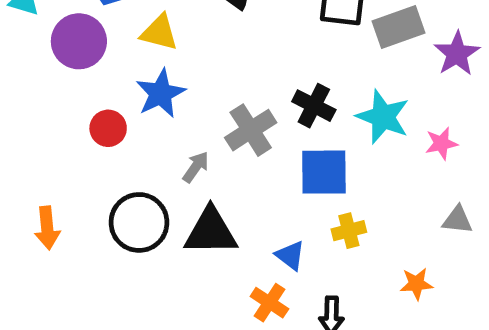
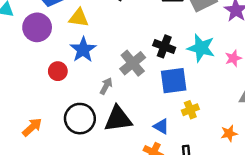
orange arrow: (47, 228) -> (32, 127), turned -120

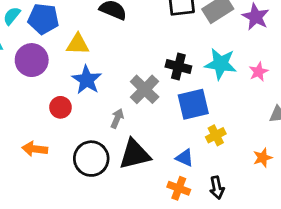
orange arrow: (32, 127) -> (35, 149), moved, turned -125

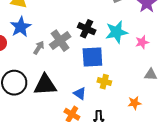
cyan star: (221, 64) -> (117, 32), turned -30
gray arrow: (117, 118) -> (39, 48), moved
yellow cross: (216, 135) -> (104, 82), turned 32

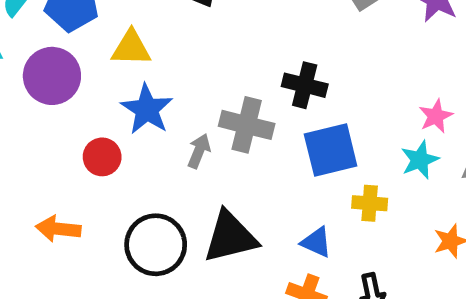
cyan star: (117, 32) -> (420, 160), moved, size x0.7
gray cross: (60, 41) -> (247, 125), turned -30
pink star: (142, 42) -> (436, 116), moved

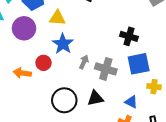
gray cross: (247, 125) -> (106, 69), moved
orange arrow: (58, 229) -> (22, 73), moved
black triangle: (230, 237) -> (95, 98), size x0.7

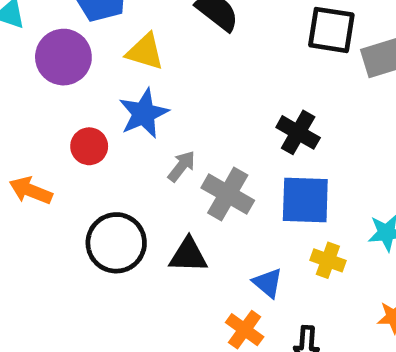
orange arrow: (22, 73) -> (31, 190), moved

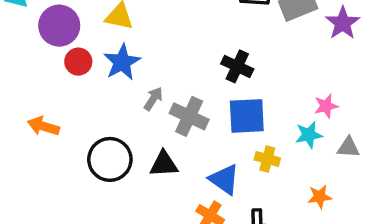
red circle: (89, 146) -> (78, 62), moved
blue triangle: (268, 283) -> (224, 179), size x1.4

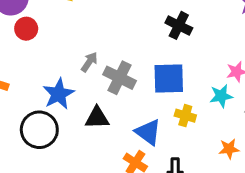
blue star: (122, 62) -> (58, 94), moved
black cross: (237, 66) -> (179, 25), moved
black circle: (110, 159) -> (39, 130), moved

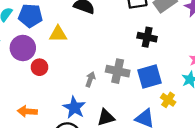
gray cross: (120, 78) -> (118, 71), moved
yellow cross: (185, 116) -> (168, 100), turned 32

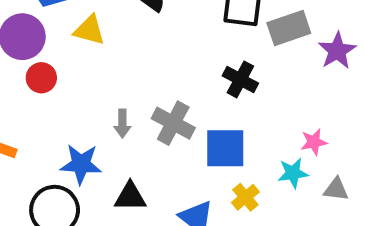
gray arrow: (90, 79) -> (122, 124), turned 144
blue star: (74, 108) -> (81, 164), turned 30

